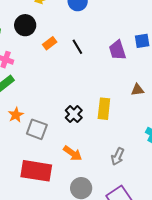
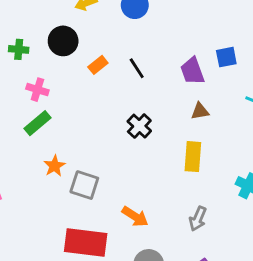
brown triangle: (137, 90) -> (200, 111), moved
yellow rectangle: (104, 109) -> (193, 157), moved
black cross: (74, 114) -> (139, 126), moved

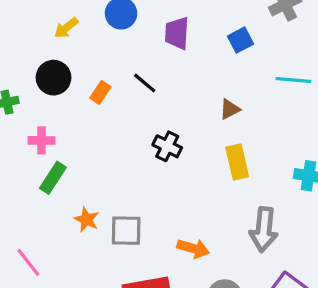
purple trapezoid: (192, 71) -> (177, 33), moved, turned 40
gray arrow: (198, 219) -> (264, 230), size x1.5

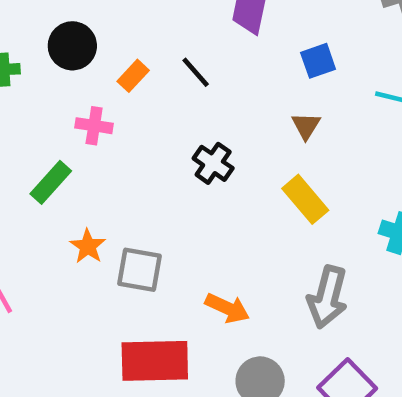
blue square: (241, 40) -> (318, 61), moved
brown triangle: (230, 109) -> (306, 126), turned -40
pink cross: (41, 140) -> (94, 126), moved
yellow rectangle: (237, 162) -> (305, 199), turned -36

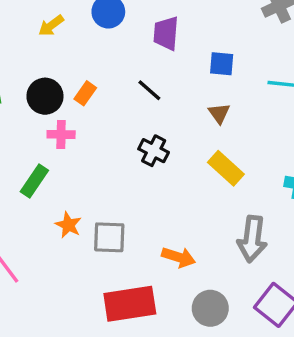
black circle: (72, 46) -> (45, 96), moved
blue square: (318, 61) -> (222, 64), turned 32
black line: (196, 72) -> (149, 90), moved

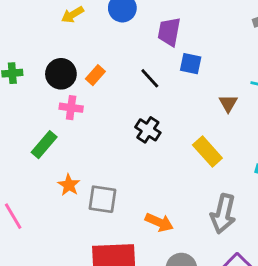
blue square: (222, 64) -> (191, 64), moved
brown triangle: (219, 113) -> (228, 103), moved

